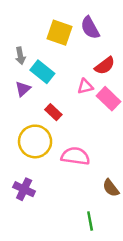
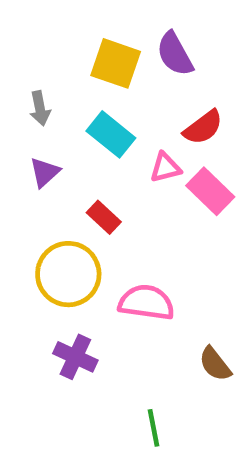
cyan rectangle: (42, 72) -> (111, 134), moved
purple cross: (24, 189) -> (75, 357), moved
green line: (90, 221) -> (153, 428), moved

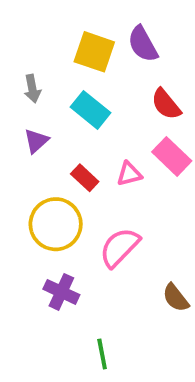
red semicircle: (203, 127) -> (166, 104), turned 88
pink triangle: (165, 168) -> (129, 174), moved
pink semicircle: (146, 302) -> (119, 247), turned -54
green line: (153, 428) -> (102, 354), moved

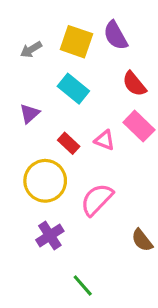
gray arrow: (32, 89) -> (31, 49), moved, turned 70
pink triangle: (129, 174) -> (105, 140), turned 35
purple cross: (61, 292) -> (50, 236), turned 32
green line: (102, 354) -> (83, 286), turned -30

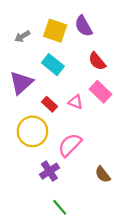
purple triangle: (30, 114) -> (21, 83), size x1.6
purple cross: (50, 236) -> (49, 171), moved

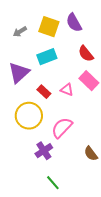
cyan rectangle: (53, 65) -> (47, 57), turned -60

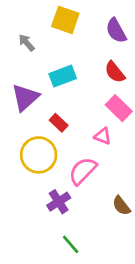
purple semicircle: (74, 23) -> (116, 31), moved
yellow square: (49, 27) -> (65, 20), moved
gray arrow: (20, 32) -> (27, 43), turned 80
pink triangle: (67, 90) -> (103, 136), moved

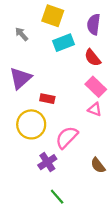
purple semicircle: (116, 31) -> (94, 24), turned 36
cyan rectangle: (63, 76) -> (63, 43), moved
red rectangle: (59, 123) -> (47, 99), turned -32
pink triangle: (103, 136) -> (95, 109), moved

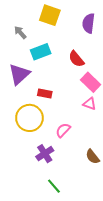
cyan rectangle: (63, 43) -> (41, 52), moved
red semicircle: (93, 58) -> (76, 59), moved
pink semicircle: (67, 137) -> (63, 130), size x0.7

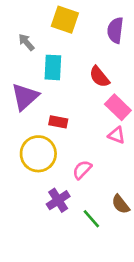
cyan rectangle: (41, 52) -> (53, 67), turned -66
green line: (54, 186) -> (91, 219), moved

